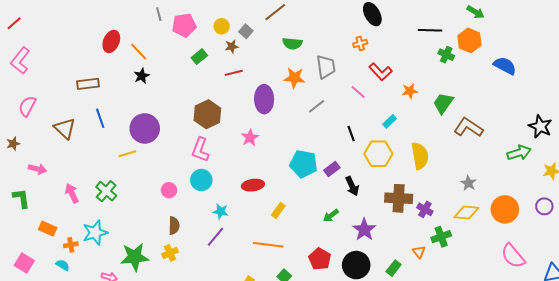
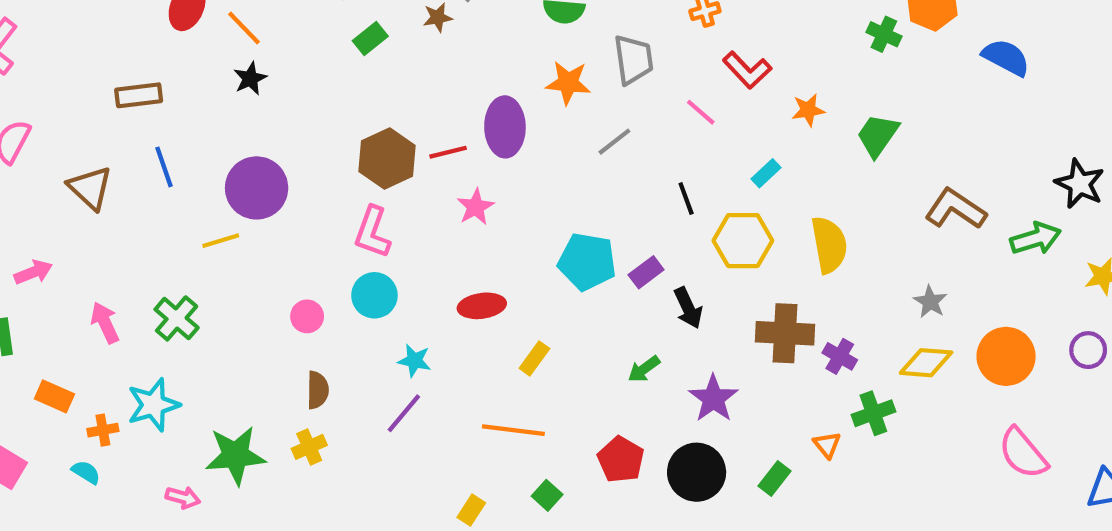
red line: (234, 73) -> (448, 152), moved
brown L-shape: (468, 127) -> (956, 209), moved
pink arrow: (37, 169) -> (33, 272), turned -36

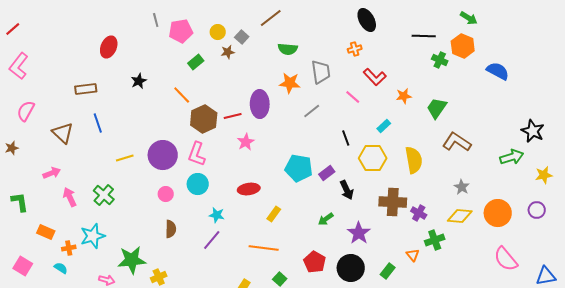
orange line: (244, 28) -> (182, 95), moved
purple circle: (257, 188) -> (163, 155), moved
brown L-shape: (956, 209) -> (457, 142), moved
pink arrow: (33, 272) -> (52, 173), moved
yellow cross: (309, 447) -> (159, 277), moved

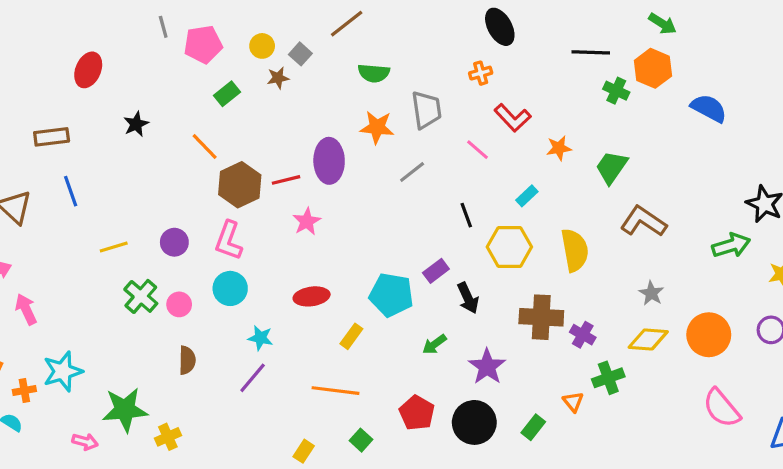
purple circle: (163, 155) -> (174, 242), size x0.6
cyan pentagon: (299, 168) -> (391, 295), moved
green cross: (104, 195) -> (141, 296), moved

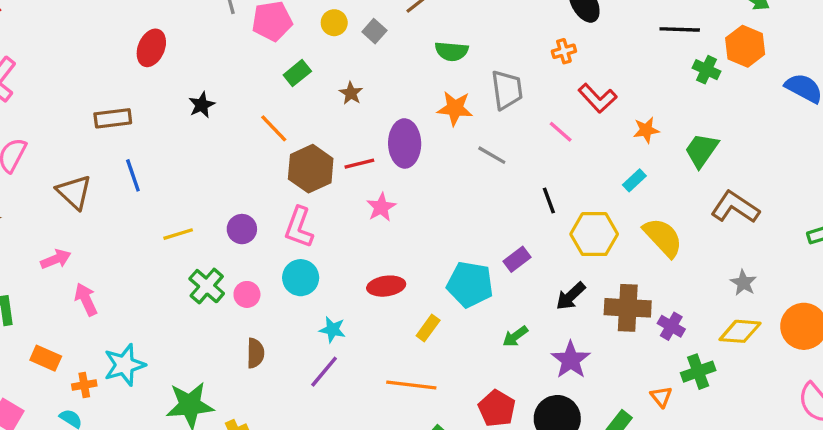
brown star: (278, 78) -> (351, 93), moved, turned -30
gray line: (412, 172) -> (492, 155), turned 68
cyan rectangle: (527, 196) -> (634, 180), moved
yellow semicircle: (575, 250) -> (663, 237), turned -33
black arrow: (468, 298) -> (571, 296), moved, turned 72

